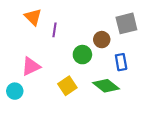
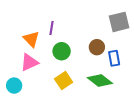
orange triangle: (33, 17) -> (31, 39), moved
brown circle: (102, 40) -> (97, 47), moved
green circle: (82, 55) -> (62, 51), moved

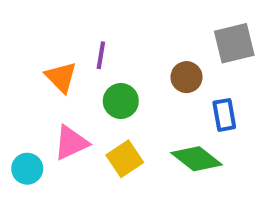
brown circle: (97, 47) -> (186, 77), moved
pink triangle: (29, 62) -> (71, 143), moved

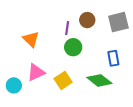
purple line: (101, 55) -> (67, 28), moved
brown circle: (186, 77) -> (87, 20), moved
green circle: (121, 101) -> (73, 47), moved

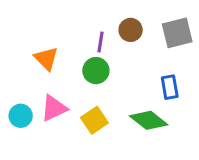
green circle: (73, 47) -> (96, 71), moved
cyan circle: (14, 85) -> (21, 116), moved

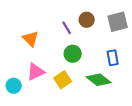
purple line: (100, 42) -> (67, 28), turned -40
green circle: (96, 71) -> (73, 54), moved
cyan circle: (21, 116) -> (14, 86), moved

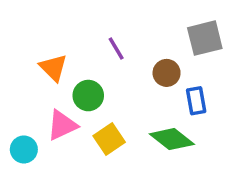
brown circle: (87, 20) -> (167, 73), moved
green circle: (73, 54) -> (88, 96), moved

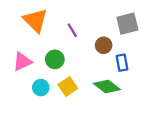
orange triangle: (53, 68) -> (35, 20), moved, size x1.4
pink triangle: (62, 125) -> (22, 62), moved
cyan circle: (24, 149) -> (41, 88), moved

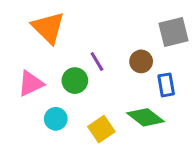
purple line: (72, 30) -> (97, 61), moved
yellow square: (68, 86) -> (101, 129), moved

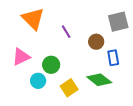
purple line: (97, 61) -> (66, 32), moved
green circle: (75, 81) -> (51, 65), moved

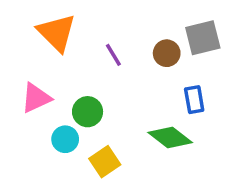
brown circle: (96, 42) -> (167, 53), moved
yellow square: (69, 88) -> (105, 162), moved

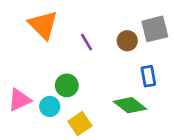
pink triangle: (36, 98) -> (19, 100), moved

